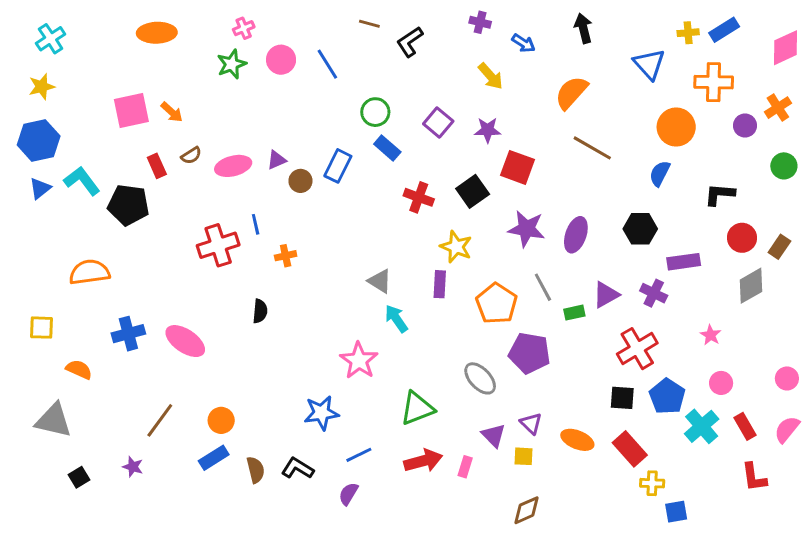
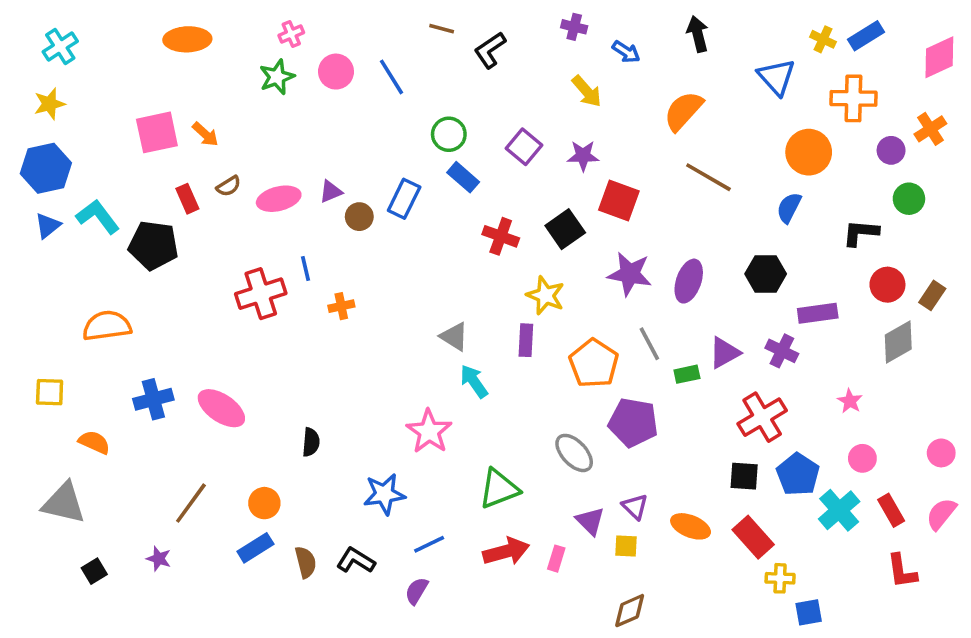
yellow cross: (688, 33) -> (823, 39), turned 30
green circle: (784, 166) -> (909, 199), moved
black semicircle: (260, 311) -> (311, 442), moved

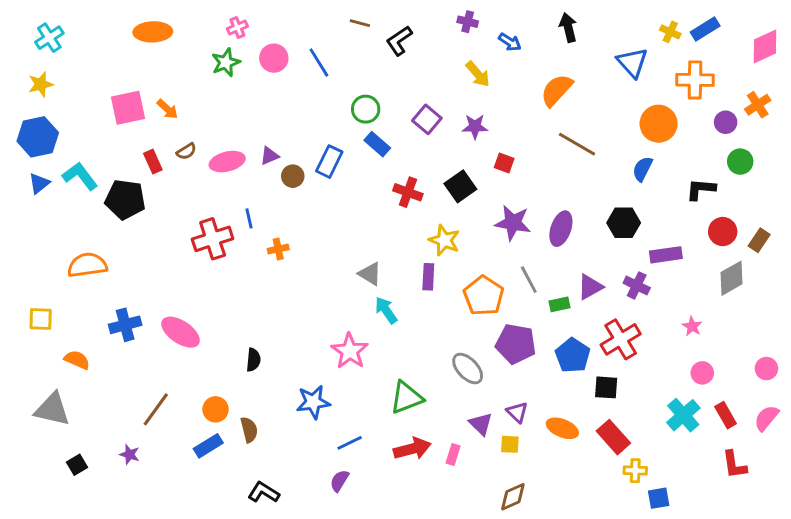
red square: (619, 200) -> (504, 163), size x0.6
blue pentagon: (798, 474) -> (573, 355), moved
black L-shape: (356, 560) -> (264, 492), moved
brown semicircle: (306, 562) -> (249, 430), moved

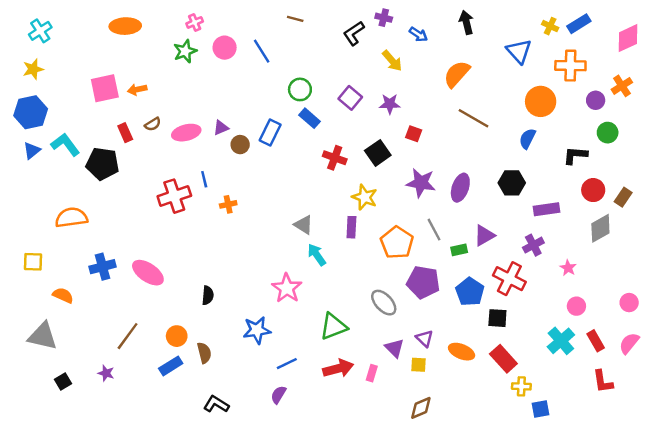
black L-shape: (399, 41) -> (354, 33), moved
orange arrow: (167, 109) -> (137, 89), turned 126
purple cross: (637, 285) -> (533, 245), moved, turned 36
red cross: (621, 339) -> (509, 279), turned -32

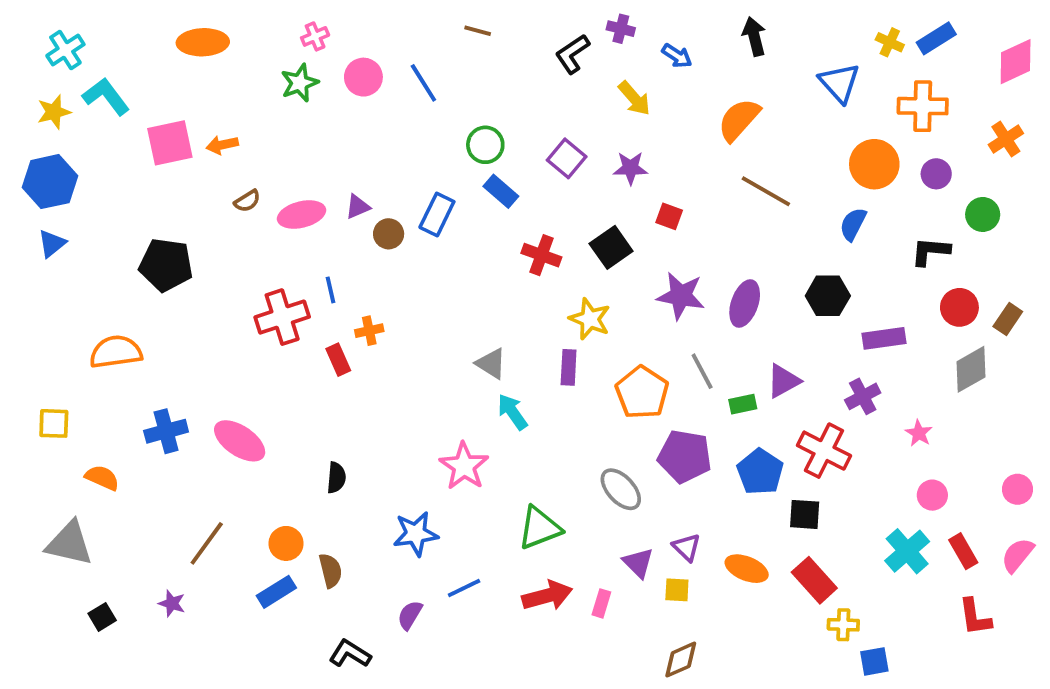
purple circle: (596, 100) -> (936, 174), moved
red rectangle: (125, 133) -> (338, 360), moved
cyan L-shape: (65, 145) -> (106, 96), moved
purple semicircle: (278, 395) -> (410, 615), moved

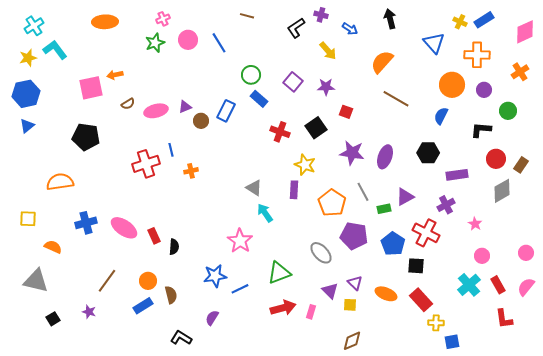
pink square: (170, 143) -> (91, 88), moved
red rectangle: (338, 360) -> (154, 236), moved
blue line: (464, 588) -> (240, 289), moved

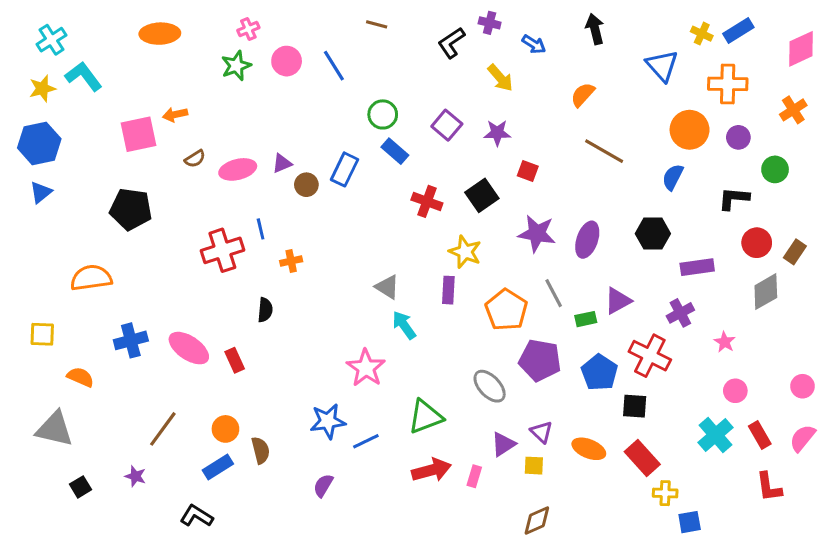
orange semicircle: (382, 62) -> (583, 95), size x0.7
black semicircle: (174, 247) -> (265, 310), moved
purple triangle: (330, 291) -> (503, 444), turned 42
black L-shape: (181, 338) -> (196, 516), moved

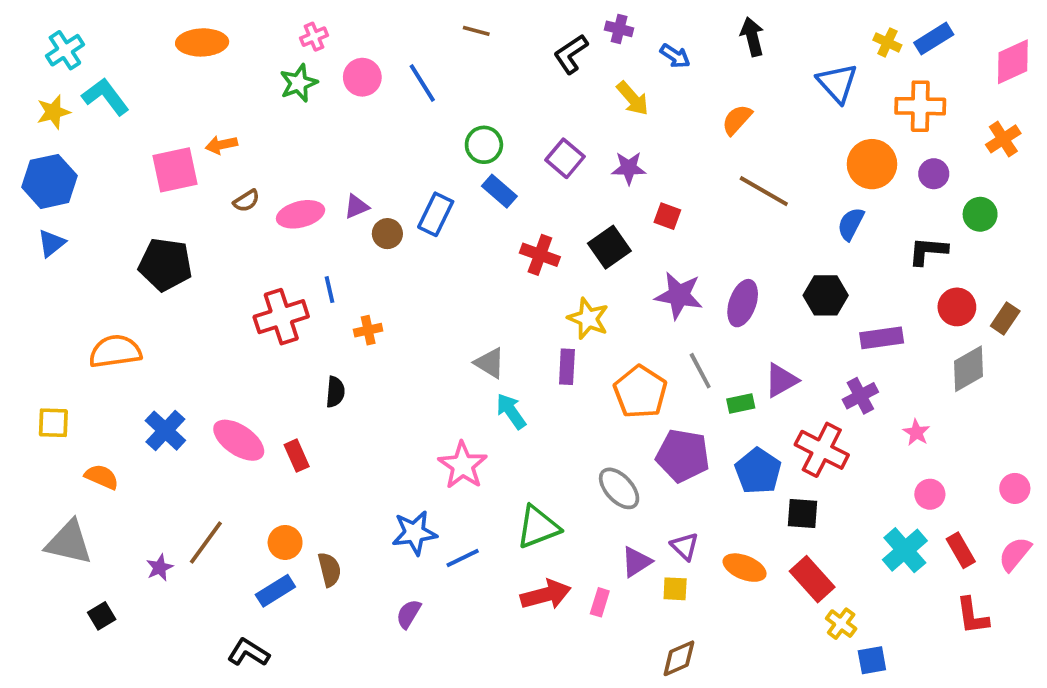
blue cross: (131, 340) -> (165, 431), turned -32
purple star: (135, 476) -> (160, 568), moved, turned 30
yellow cross: (665, 493) -> (841, 624), turned 35

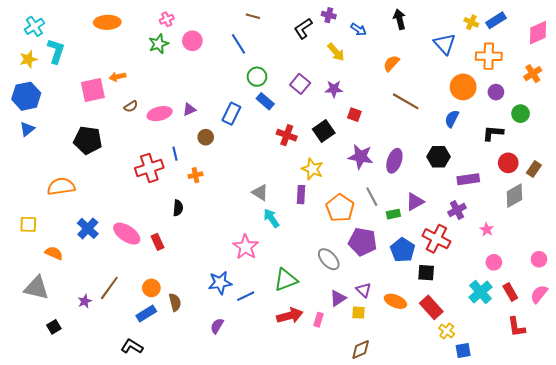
blue line: (422, 83) -> (239, 44), moved
cyan L-shape: (106, 97) -> (56, 51), turned 55
brown circle: (387, 234) -> (206, 137), moved

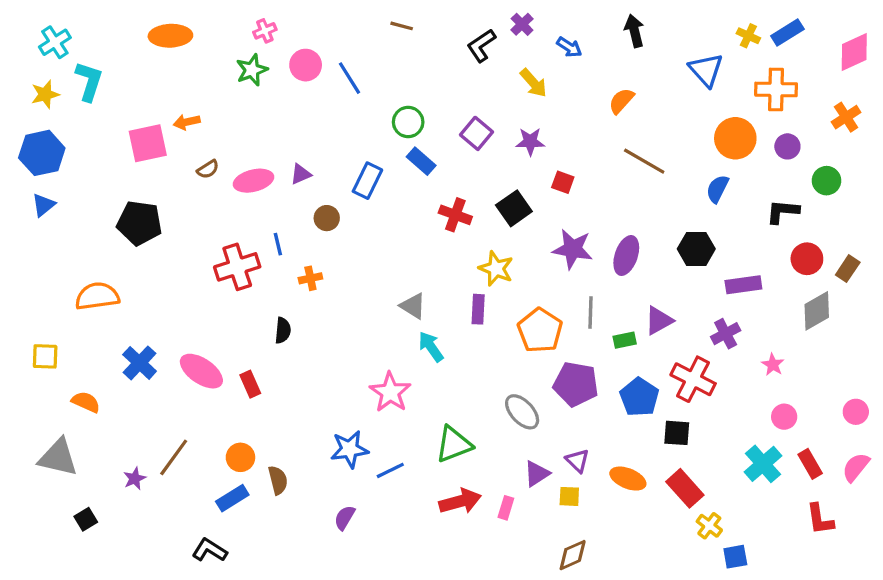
purple cross: (329, 15) -> (522, 24), turned 32
blue line: (239, 44) -> (350, 78), moved
gray line: (372, 197) -> (590, 312), turned 30

